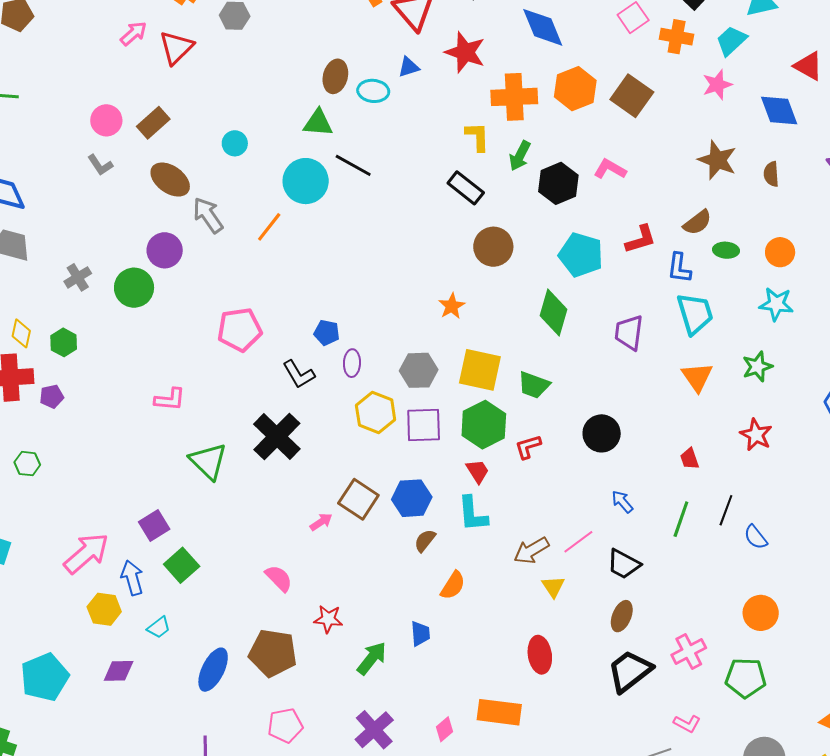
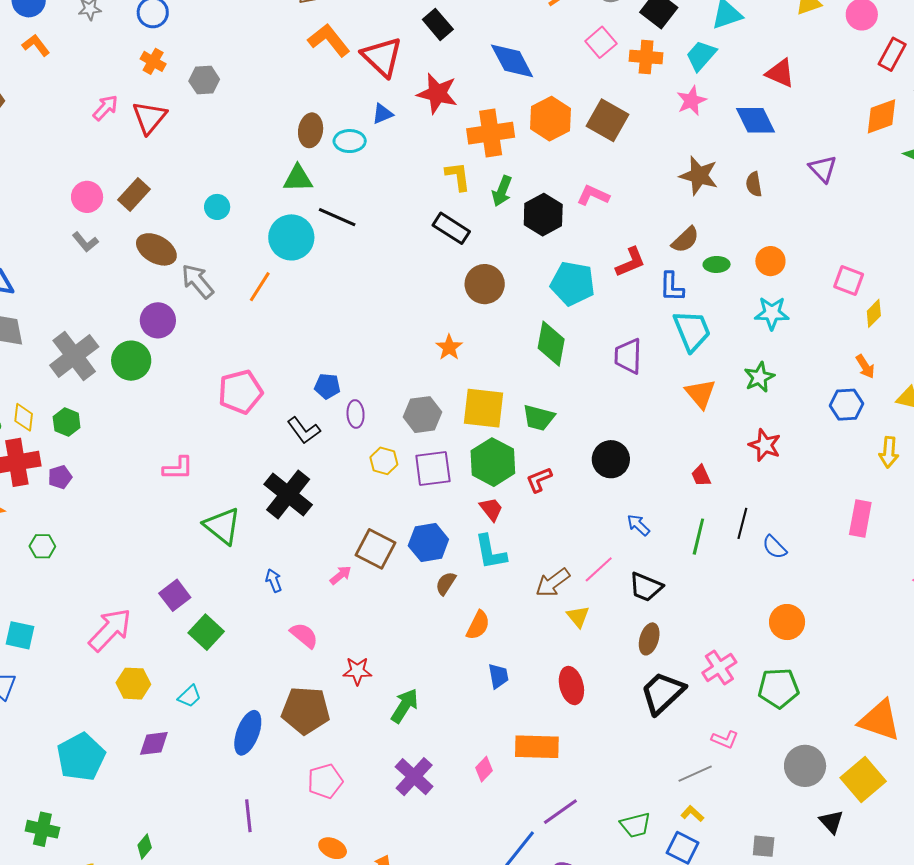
gray cross: (78, 277) -> (74, 356), size x1.8
yellow hexagon: (376, 412) -> (384, 461), size x0.7
blue arrow: (132, 578) -> (274, 581), moved, size x0.7
blue trapezoid: (420, 634) -> (498, 676), moved

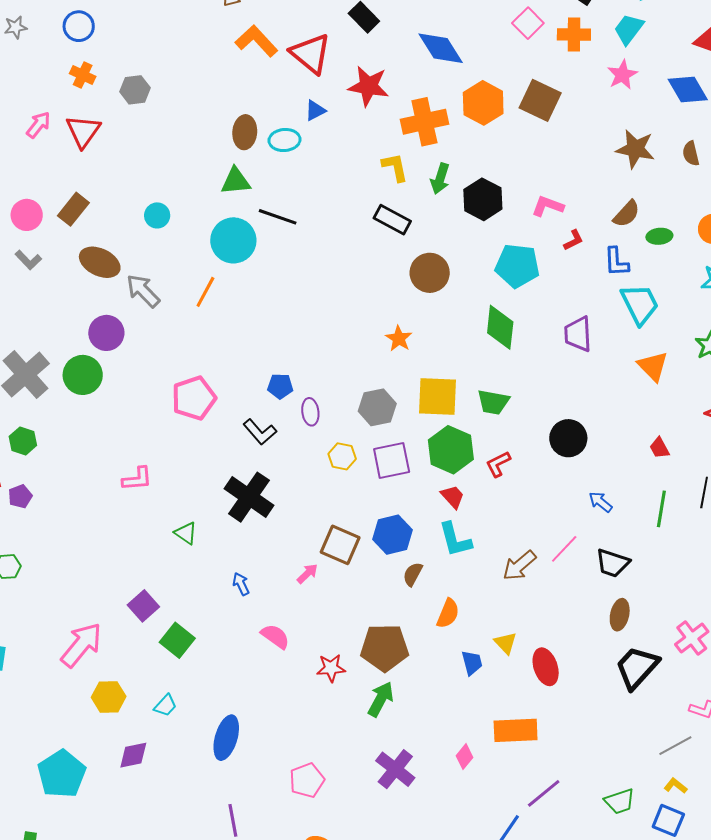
pink L-shape: (593, 195) -> (548, 206), moved
red L-shape: (630, 262) -> (573, 240), size x0.7
green triangle: (222, 526) -> (186, 533), size x0.6
yellow triangle: (578, 616) -> (506, 643), moved
brown pentagon: (306, 710) -> (385, 648), moved

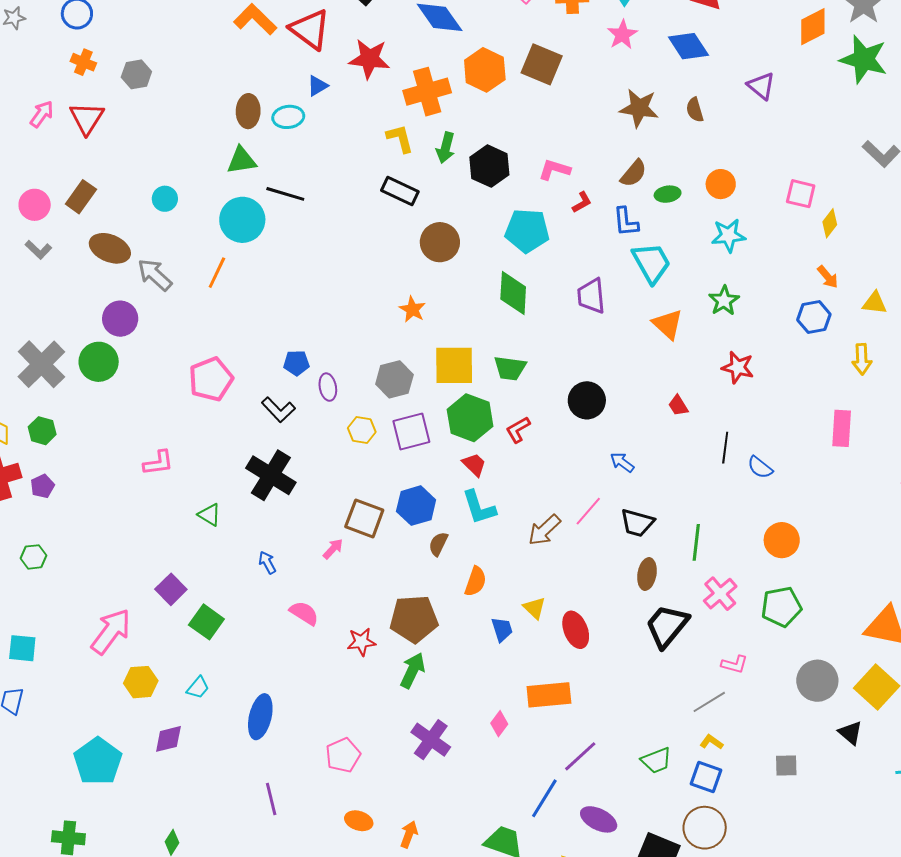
green line: (661, 509) -> (696, 542), moved

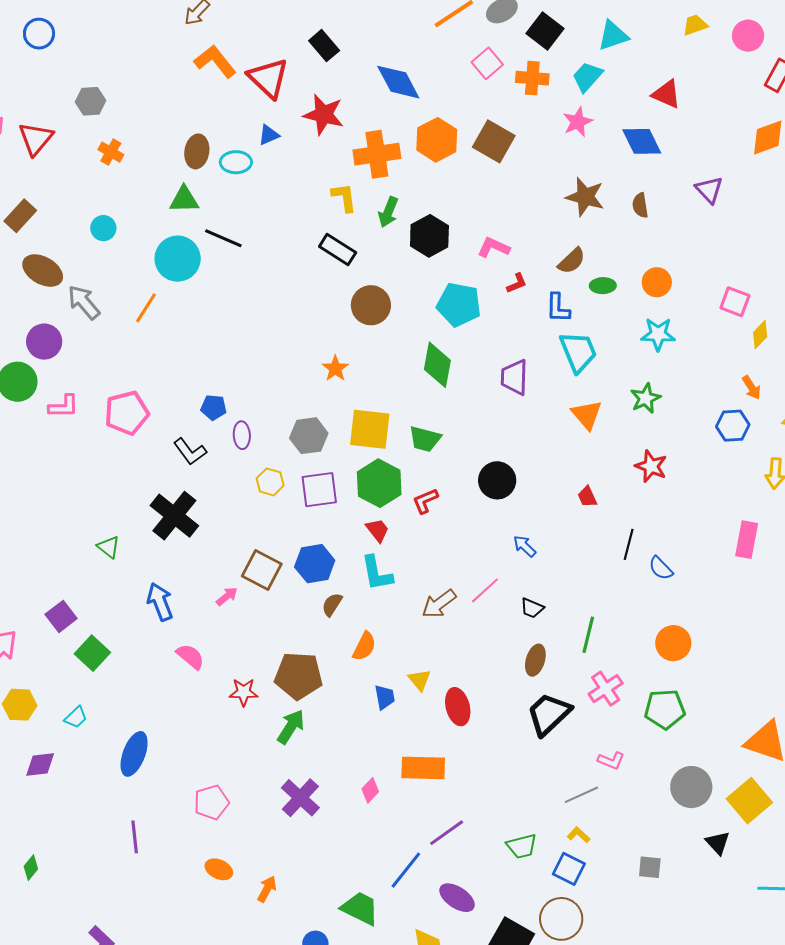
orange cross: (83, 62) -> (111, 152), moved
pink L-shape: (158, 463) -> (64, 406), moved
black trapezoid: (637, 523) -> (532, 608), size x0.7
blue arrow: (267, 562) -> (160, 602), size x1.6

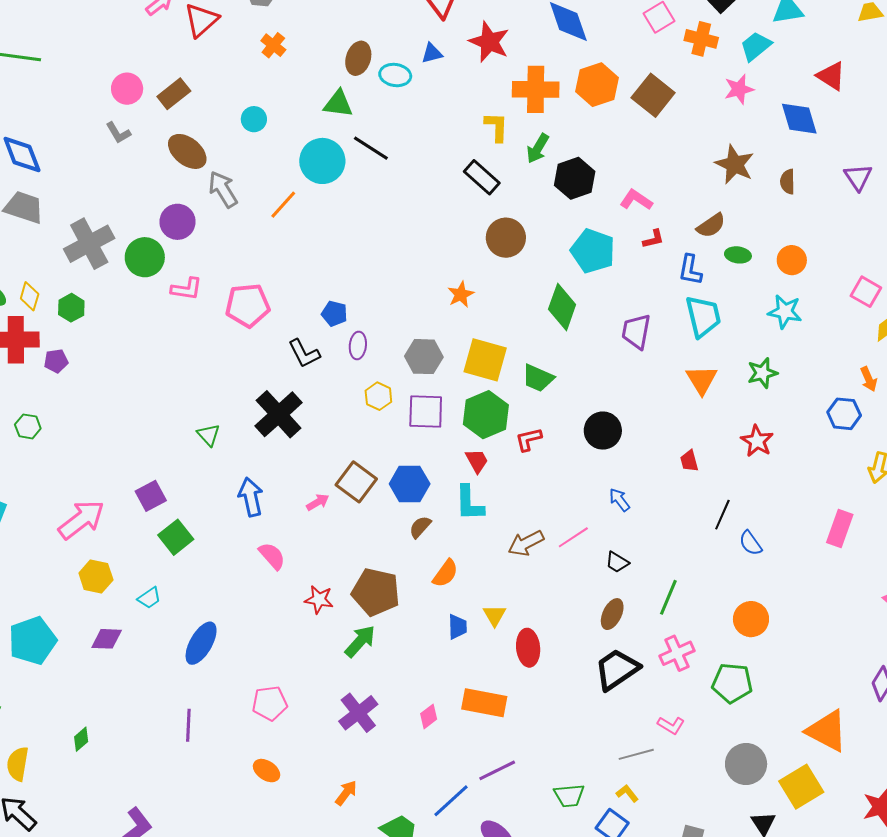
orange arrow: (267, 889) -> (346, 793), moved

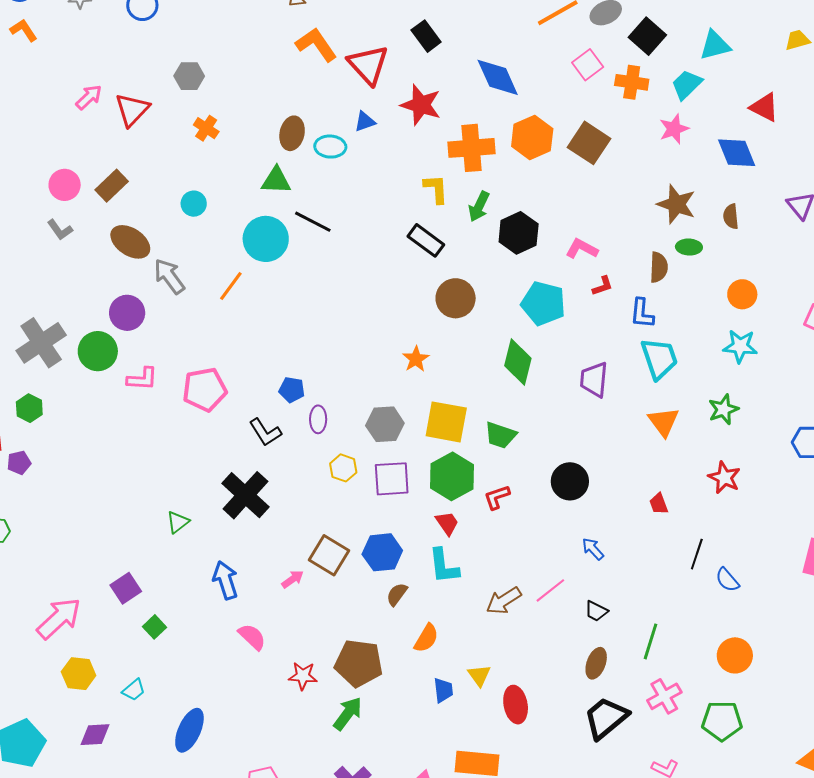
brown semicircle: (711, 226) -> (659, 267), turned -48
green ellipse: (738, 255) -> (689, 247), moved
green triangle: (209, 435) -> (178, 522), turned 40
green square: (176, 537) -> (155, 627), size x0.7

